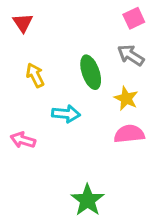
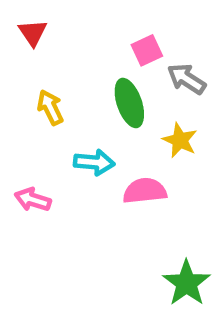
pink square: (134, 18) -> (147, 50), moved
pink semicircle: (129, 134) -> (145, 191), moved
green star: (88, 200) -> (186, 283), moved

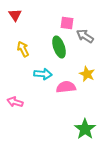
pink square: (147, 50) -> (67, 23), turned 32
yellow star: (180, 140) -> (87, 74), moved
pink arrow: (33, 200) -> (15, 102), moved

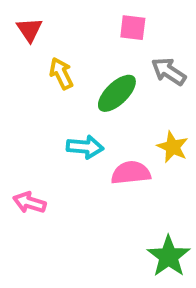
pink square: (67, 23) -> (133, 28), moved
green ellipse: (59, 47) -> (117, 93), turned 65
yellow arrow: (23, 49) -> (61, 73), moved

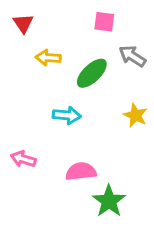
yellow arrow: (61, 73) -> (48, 58), turned -60
pink semicircle: (131, 173) -> (81, 171), moved
green star: (169, 256) -> (109, 201), moved

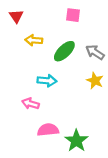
gray arrow: (132, 56) -> (95, 52), moved
pink arrow: (23, 159) -> (31, 104), moved
pink semicircle: (81, 171) -> (48, 130), moved

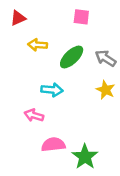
red triangle: (16, 16) -> (18, 18), turned 40

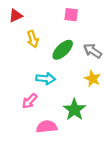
yellow arrow: (38, 45) -> (33, 39), turned -112
pink arrow: (34, 115) -> (30, 101), turned -63
green star: (85, 157) -> (74, 110), moved

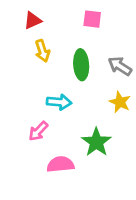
red triangle: (16, 16) -> (33, 20), moved
green ellipse: (63, 50) -> (81, 65), turned -50

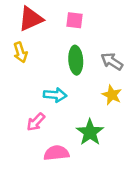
pink square: (92, 19) -> (74, 20), moved
red triangle: (33, 20) -> (31, 19), size x1.5
yellow arrow: (42, 51) -> (20, 52), moved

